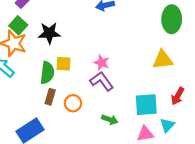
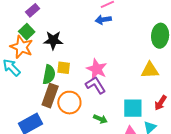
pink star: (102, 63) -> (97, 69), size x1.5
brown rectangle: (50, 97) -> (50, 96), size x1.6
orange circle: (73, 103) -> (69, 103), size x1.5

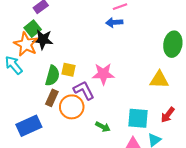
black star: (53, 40) -> (43, 39), moved
pink star: (97, 69) -> (103, 74), turned -30
purple L-shape: (96, 85) -> (84, 90), moved
brown rectangle: (50, 96) -> (52, 98), size x0.7

